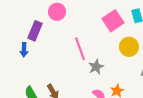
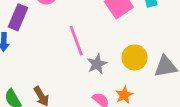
yellow circle: (129, 47) -> (135, 57), moved

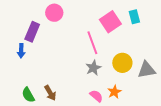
pink line: (76, 41) -> (92, 43), moved

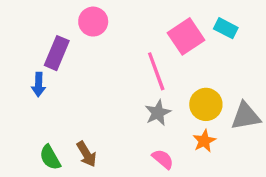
cyan rectangle: (134, 17) -> (226, 28), turned -48
orange star: (114, 92) -> (204, 141), moved

